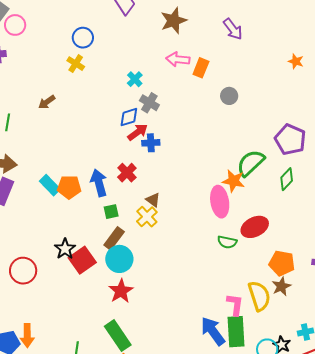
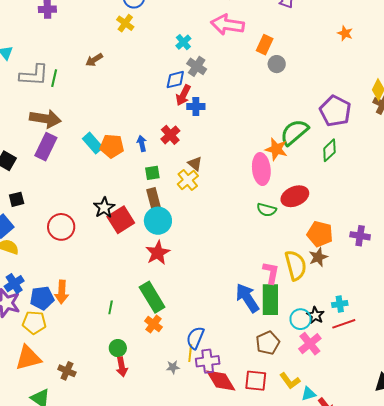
pink arrow: (178, 59) -> (227, 25), size x1.4
orange rectangle: (201, 68) -> (265, 45), moved
red arrow: (138, 132) -> (183, 95), turned 150
blue arrow: (99, 183) -> (142, 143), size x0.6
brown rectangle: (114, 238) -> (154, 200), turned -55

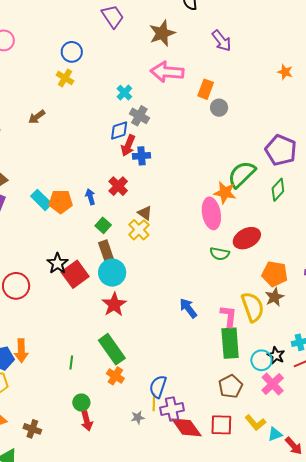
green square: (152, 173) -> (103, 225), turned -35
blue arrow: (247, 298) -> (188, 308), moved, size x0.7

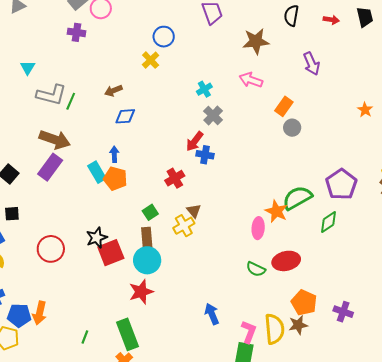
pink arrow: (167, 72) -> (251, 80), size x0.7
blue diamond: (119, 130) -> (125, 116), moved
blue arrow: (90, 197) -> (114, 154), moved
pink ellipse: (211, 213) -> (258, 228), size x0.7

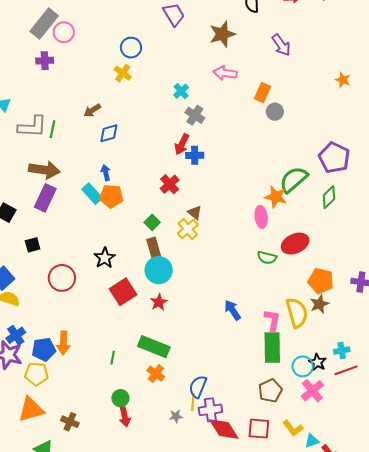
black square: (12, 214) -> (33, 245), moved
red square: (111, 253) -> (123, 292), moved
red star: (141, 292) -> (159, 302), size x0.7
green rectangle: (128, 334) -> (154, 347), turned -36

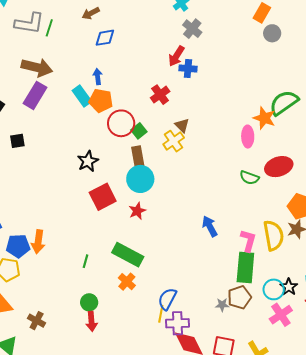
red circle: (62, 278) -> (121, 123), moved
brown pentagon: (270, 391) -> (239, 297), moved
gray star: (176, 416) -> (222, 305), moved

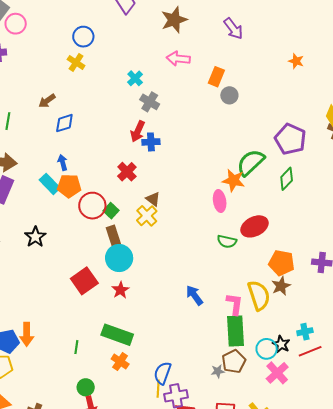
black star: (88, 161) -> (35, 237), moved

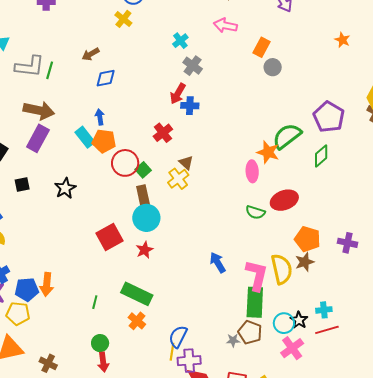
pink L-shape: (235, 304) -> (257, 275), size x1.4
brown pentagon: (234, 361) -> (250, 332), turned -30

